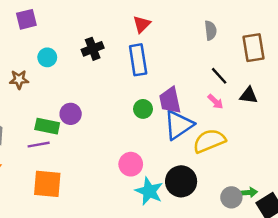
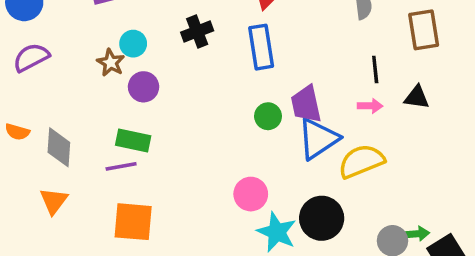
black line: (219, 76) -> (375, 70), turned 36
brown star: (19, 79) -> (111, 63), moved, turned 30
pink arrow: (215, 102) -> (370, 106), turned -42
purple circle: (71, 114) -> (144, 87), moved

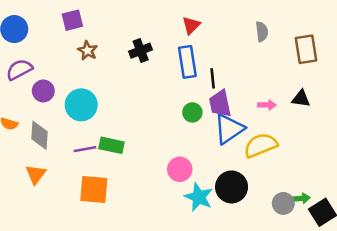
cyan circle: (133, 44) -> (81, 105), moved, size x1.6
brown star: (111, 63) -> (88, 51), moved
black line: (375, 70) -> (213, 78), moved
purple circle: (144, 87) -> (43, 91), moved
green rectangle: (133, 140) -> (112, 145), moved

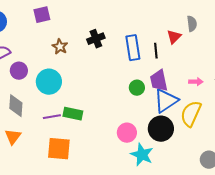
red triangle: (191, 25) -> (174, 37), moved
brown star: (88, 51) -> (60, 47), moved
black line: (213, 78) -> (156, 51), moved
yellow semicircle: (261, 145) -> (191, 114), turned -44
black circle: (232, 187) -> (161, 129), moved

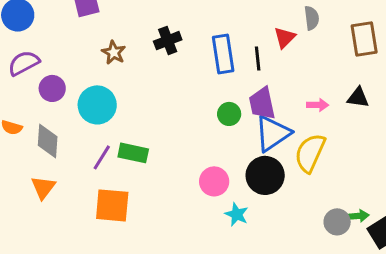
purple line: (52, 117) -> (102, 157), turned -48
cyan star: (142, 155) -> (237, 214), size x0.7

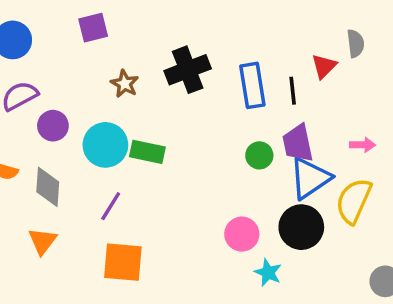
black cross: (168, 41) -> (188, 70), size x1.4
green rectangle: (133, 153) -> (147, 152), moved

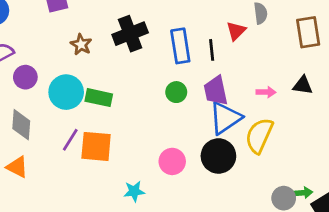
green circle: (259, 155) -> (176, 92), moved
orange triangle: (42, 241) -> (17, 167), turned -40
orange square: (123, 262) -> (96, 146), moved
cyan star: (268, 273) -> (134, 191), moved, turned -30

